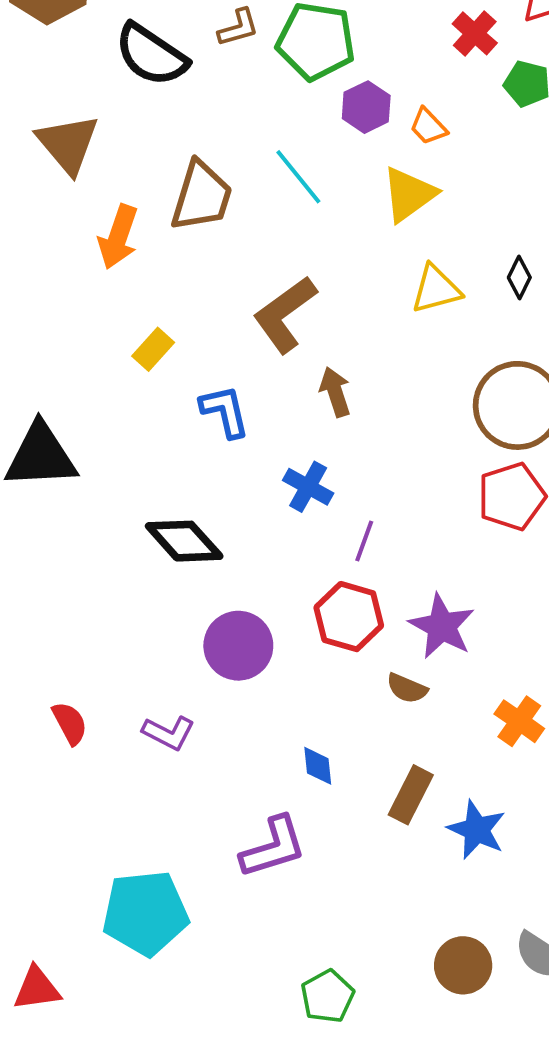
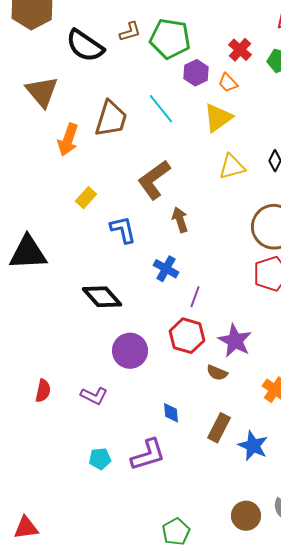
red cross: (475, 33) -> (240, 50), moved
red semicircle: (70, 723) -> (43, 391), turned 40
cyan pentagon: (145, 913) -> (100, 459), moved, size x0.5

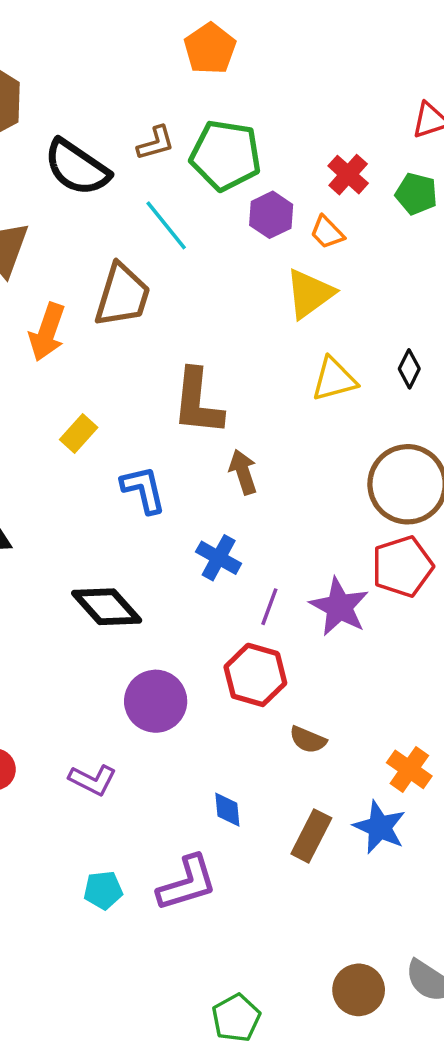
cyan line: (161, 109) -> (166, 225), moved
brown L-shape: (154, 180) -> (198, 402), turned -48
purple star: (235, 341) -> (339, 607), moved
blue star: (253, 446) -> (380, 827), moved

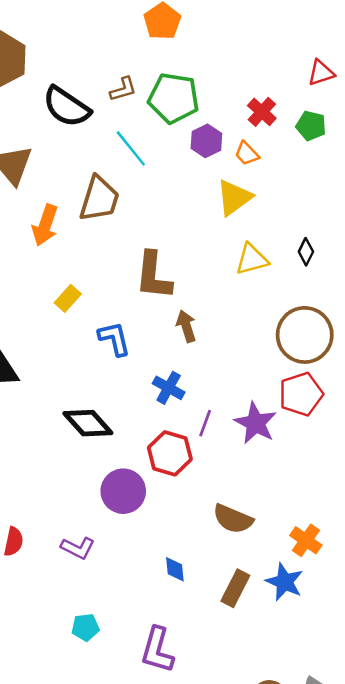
red hexagon: (255, 675) -> (170, 453), moved
brown semicircle: (308, 740) -> (233, 519), size x1.5
purple L-shape: (187, 883) -> (157, 650), moved, turned 123

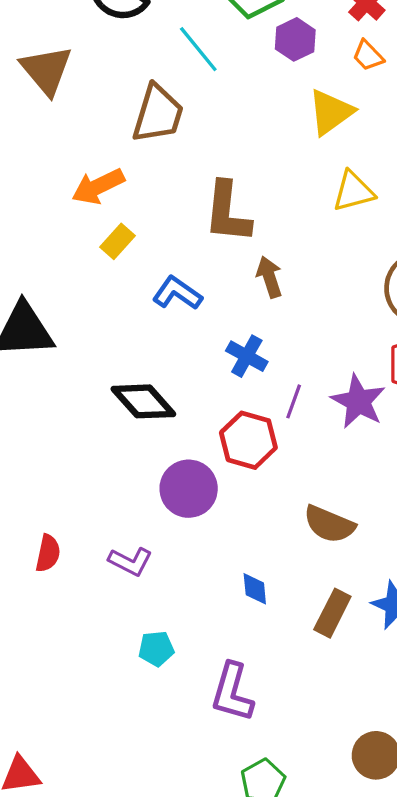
orange trapezoid: (247, 153) -> (368, 56), moved
orange arrow: (45, 225) -> (98, 186), moved, turned 45
blue L-shape: (114, 339) -> (177, 293), turned -42
cyan pentagon: (85, 627) -> (156, 649), moved

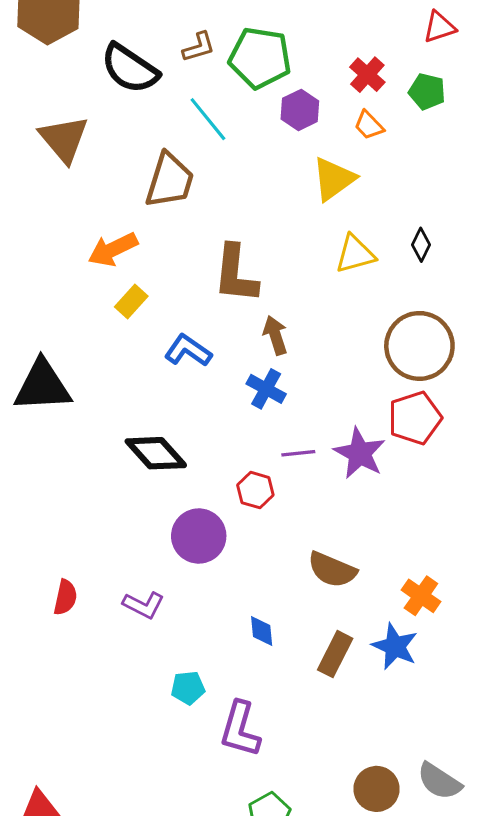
blue cross: (247, 356) -> (266, 389), moved
purple line: (294, 401) -> (298, 453), turned 64
red hexagon: (248, 440) -> (255, 490), size x0.7
cyan pentagon: (156, 649) -> (188, 688), moved

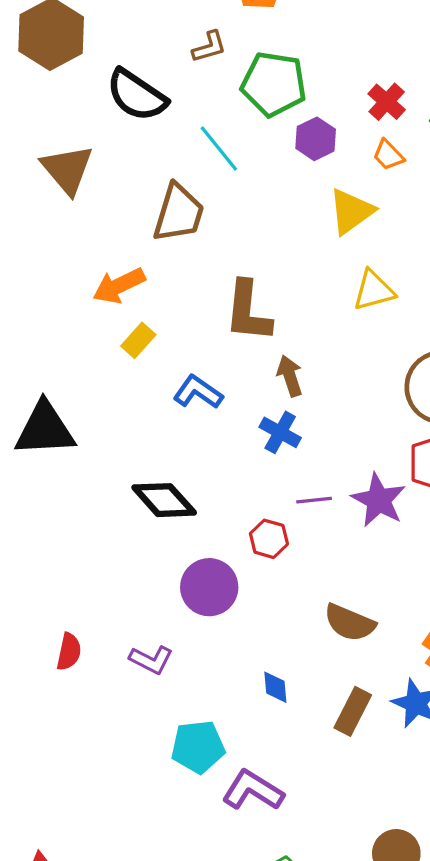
brown L-shape: (199, 47) -> (209, 47), moved
cyan pentagon: (188, 688) -> (198, 747), size x1.5
purple L-shape: (240, 729) -> (253, 790), turned 106

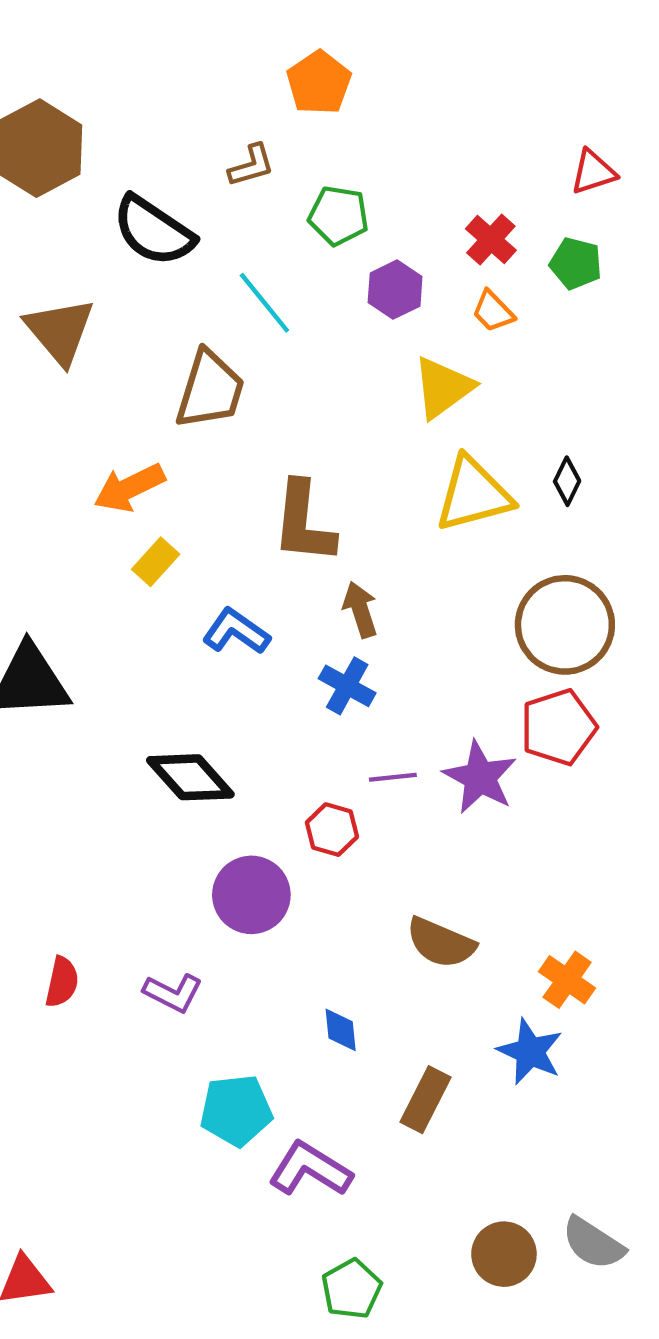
green pentagon: (274, 84) -> (338, 216), size x0.7
yellow triangle: (374, 290) -> (473, 494), size x1.4
brown rectangle: (353, 711) -> (426, 1100), moved

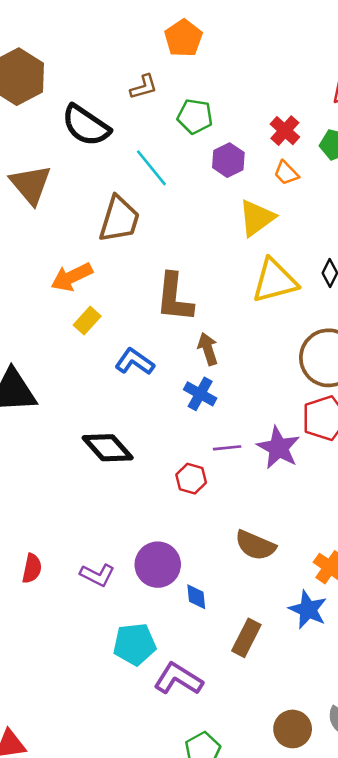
purple circle: (251, 895) -> (158, 565), moved

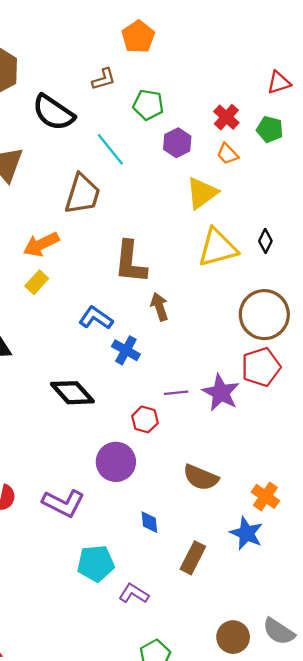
yellow rectangle: (87, 321) -> (37, 282), moved
blue cross: (200, 394) -> (126, 350), moved
purple circle: (158, 565) -> (116, 462), moved
purple L-shape: (97, 575) -> (63, 503), size x1.4
purple L-shape: (178, 679) -> (134, 594), size x0.7

